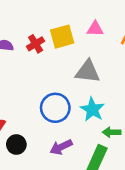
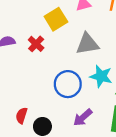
red cross: (36, 44) -> (36, 44), moved

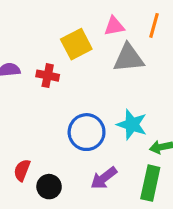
red cross: (36, 44) -> (48, 76), turned -35
gray triangle: (87, 44) -> (129, 58), moved

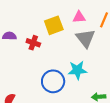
gray triangle: (129, 58) -> (85, 38), turned 50
cyan star: (132, 124) -> (77, 70), moved, turned -30

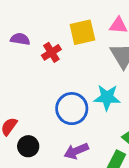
red cross: (33, 43) -> (51, 52), turned 32

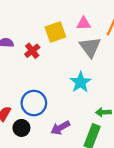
cyan star: (107, 97) -> (81, 82), turned -30
blue circle: (72, 109) -> (34, 103), moved

